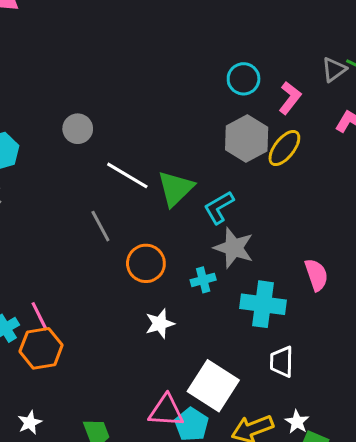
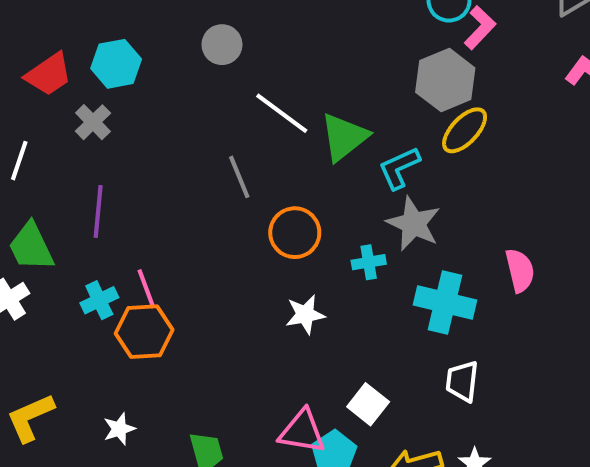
pink L-shape: (290, 98) -> (480, 28), moved
yellow ellipse: (284, 148) -> (465, 130), moved
white square: (213, 386) -> (368, 404), size x0.6

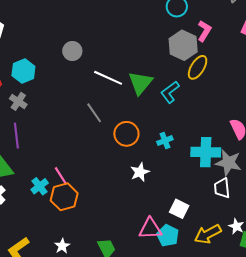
pink L-shape: (480, 28) -> (204, 31), moved
purple line: (98, 211) -> (16, 136), moved
gray star: (414, 224) -> (228, 163), moved

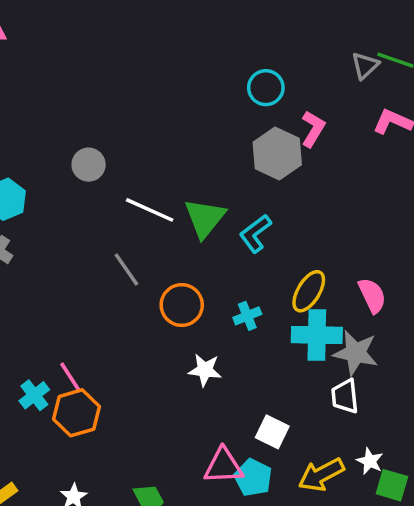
yellow ellipse: (198, 67) -> (309, 291), moved
white star: (140, 172) -> (205, 370), turned 30

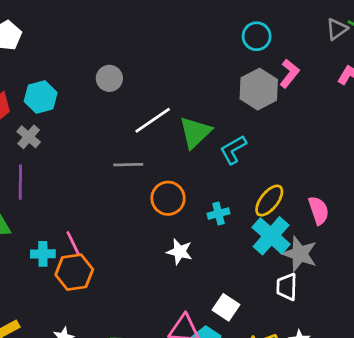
white line: (150, 210) -> (153, 120), turned -66
gray line: (126, 270) -> (128, 165), turned -64
cyan cross: (317, 335) -> (271, 236), turned 33
cyan cross: (34, 395) -> (43, 254), turned 30

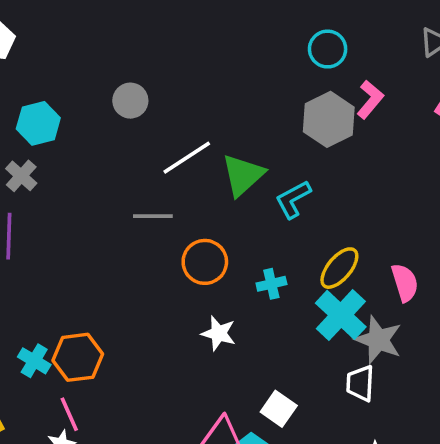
pink line: (73, 244) -> (69, 414), moved
cyan cross: (43, 254) -> (34, 361), moved, turned 30

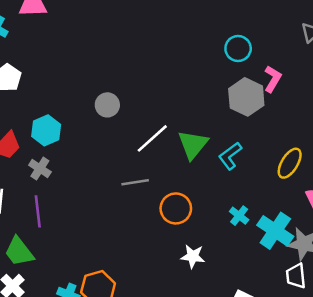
yellow ellipse: (339, 268) -> (290, 163), moved
cyan cross: (271, 284) -> (239, 216), moved, turned -30

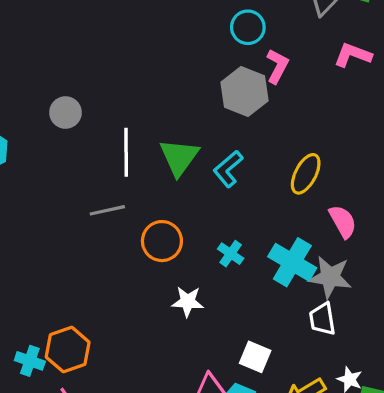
cyan circle: (238, 48) -> (248, 27), moved
white line: (152, 138) -> (126, 152), turned -45
cyan cross: (239, 216) -> (231, 254), moved

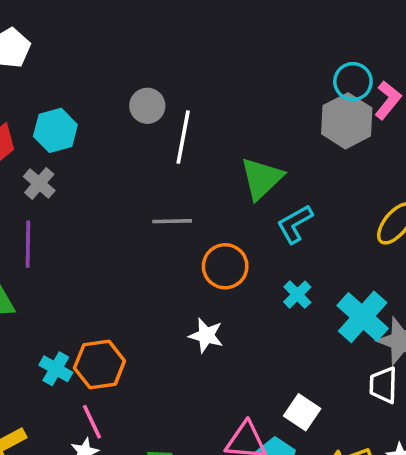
cyan circle: (248, 27) -> (353, 82), moved
white line: (126, 152) -> (183, 137), moved
cyan L-shape: (228, 169) -> (295, 224), moved
white star: (188, 302) -> (206, 335), moved

